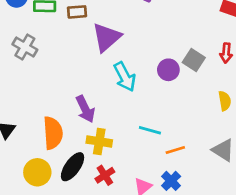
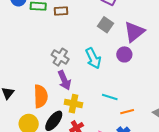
purple triangle: (107, 37) -> (134, 32), moved
gray cross: (25, 47) -> (60, 57), moved
gray square: (194, 60) -> (105, 25), moved

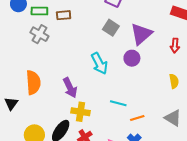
gray cross: (60, 57) -> (39, 34), moved
orange semicircle: (41, 96) -> (33, 82), moved

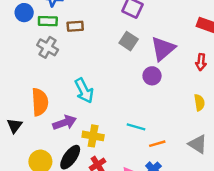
cyan arrow: (99, 63) -> (84, 91), moved
purple arrow: (70, 88) -> (65, 123), moved, turned -84

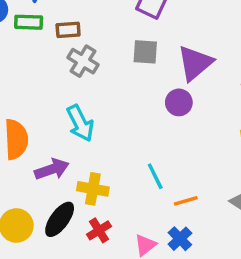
gray square: (129, 41) -> (145, 52), turned -30
gray cross: (48, 47) -> (83, 61), moved
cyan line: (136, 127) -> (155, 176), turned 48

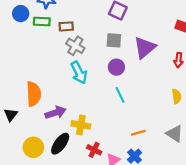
purple circle: (179, 102) -> (116, 67), moved
cyan arrow: (80, 123) -> (79, 73), moved
cyan line: (155, 176) -> (120, 95), moved
red cross: (99, 230) -> (94, 150), moved, turned -32

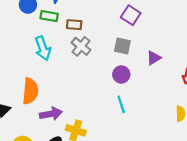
purple triangle: (145, 48) -> (154, 58), size x0.6
cyan arrow: (79, 73) -> (43, 48), moved

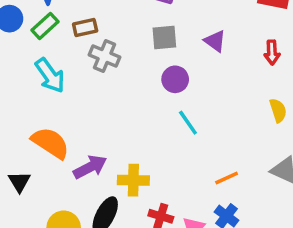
green rectangle: (49, 16) -> (45, 26), turned -36
purple triangle: (154, 58) -> (215, 41), turned -35
orange semicircle: (30, 91) -> (50, 143), turned -45

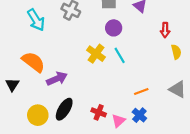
red arrow: (272, 52) -> (165, 30), moved
yellow cross: (133, 180) -> (96, 54), moved, turned 30

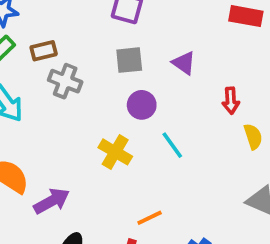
cyan line: (120, 55) -> (172, 145), moved
orange line: (141, 92) -> (150, 218), moved

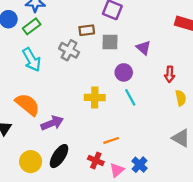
brown rectangle: (44, 51) -> (87, 30), moved
purple circle: (142, 105) -> (124, 72), moved
yellow cross: (115, 152) -> (95, 97), turned -36

